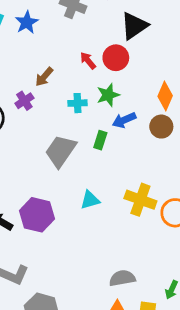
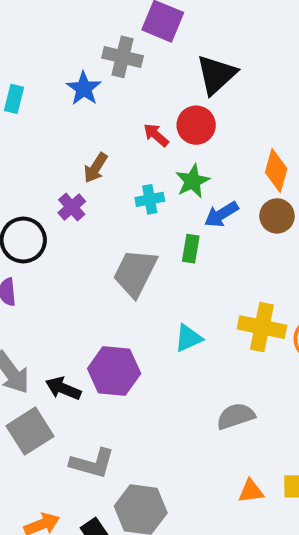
blue star: (27, 22) -> (84, 88), moved
gray semicircle: (122, 278) -> (236, 416), moved

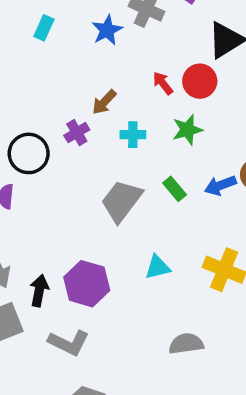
cyan cross: (150, 199) -> (133, 135), moved
blue arrow: (221, 214) -> (220, 185), moved
green rectangle: (191, 249) -> (175, 189), turned -60
black arrow: (63, 388) -> (39, 291), turned 68
gray L-shape: (92, 463) -> (69, 343), moved

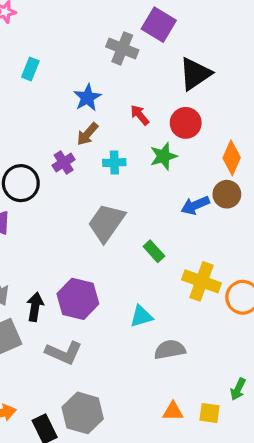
blue star: (107, 30) -> (87, 98), moved
red circle: (200, 81) -> (186, 123), moved
green rectangle: (175, 189) -> (154, 251), moved
cyan triangle: (158, 267) -> (141, 316), moved

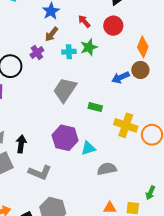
green star: (163, 156) -> (89, 47), moved
green rectangle: (154, 251) -> (95, 107), turned -32
purple hexagon: (78, 299) -> (65, 138), moved

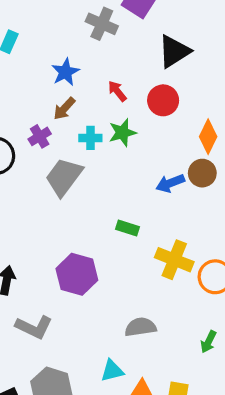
gray trapezoid: (65, 90) -> (64, 177), moved
cyan triangle: (88, 148) -> (112, 371), moved
green arrow: (150, 193) -> (208, 342), moved

